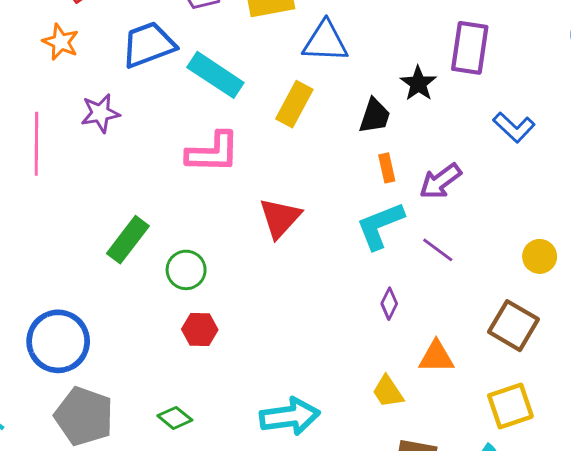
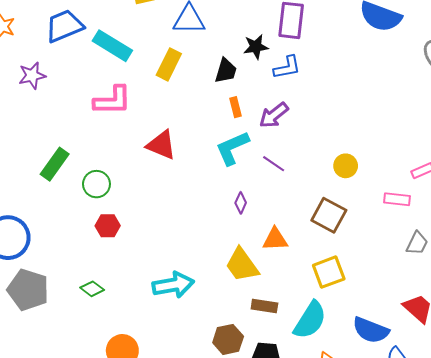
black star: (418, 83) -> (256, 47), turned 30
blue L-shape: (514, 127) -> (287, 67), moved, turned -52
red triangle: (280, 218) -> (161, 145), turned -48
yellow trapezoid: (388, 392) -> (242, 265), size x1.5

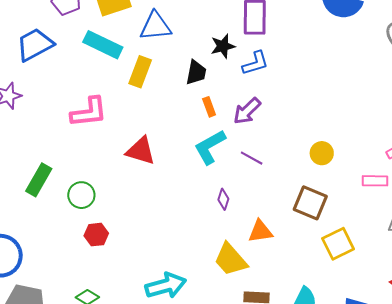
cyan rectangle: (112, 46) -> (103, 45), moved
yellow square: (329, 272) -> (338, 244), moved

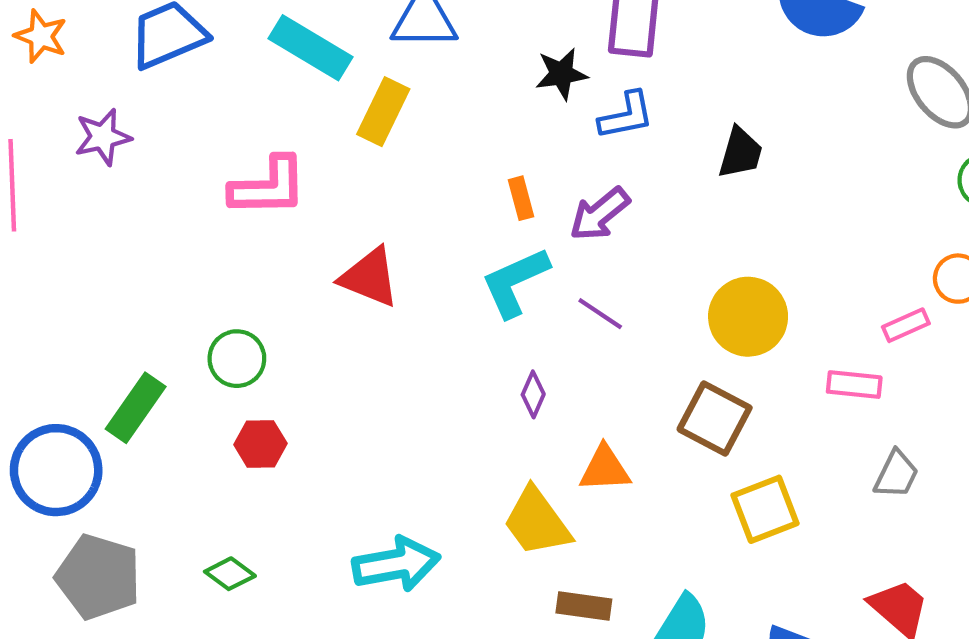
black trapezoid: (196, 72) -> (740, 153), moved
yellow circle: (322, 153) -> (748, 317), size x1.6
green rectangle: (39, 180) -> (136, 408), moved

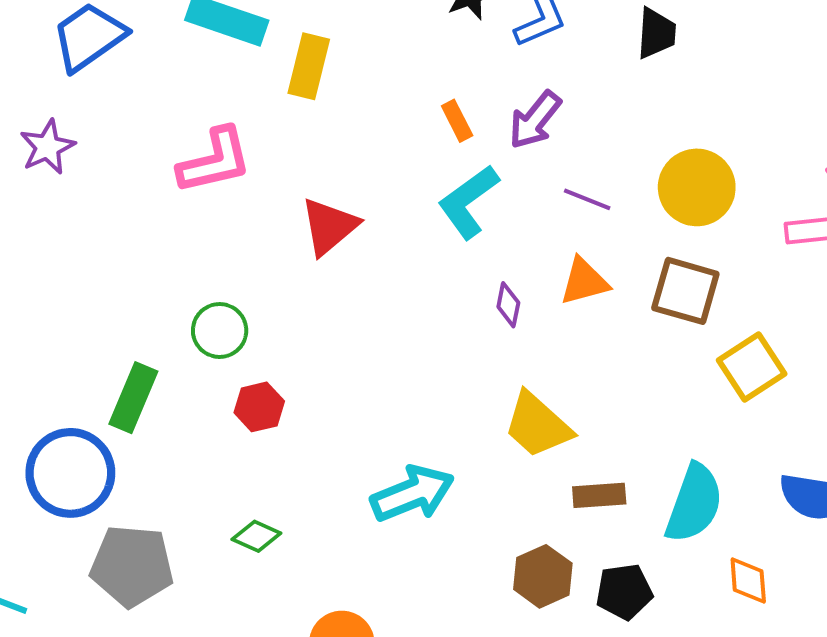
red triangle: (370, 277) -> (329, 226), turned -50
purple line: (600, 314) -> (587, 199), moved
orange triangle: (605, 469) -> (584, 282), moved

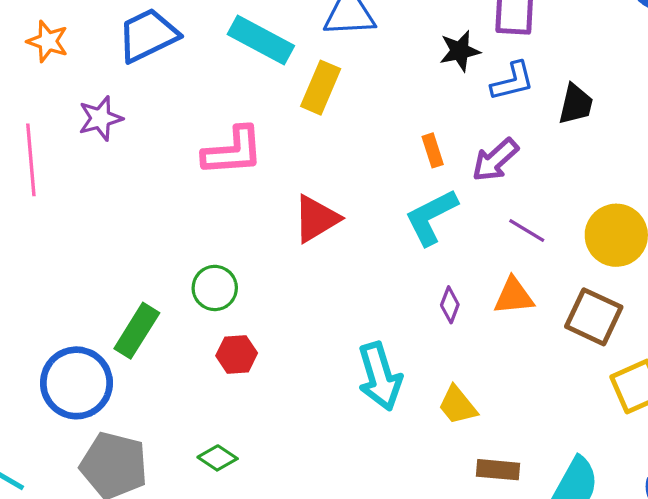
black trapezoid: (656, 33) -> (576, 104), moved
yellow trapezoid: (538, 425) -> (458, 405), size x0.7
cyan arrow: (412, 494) -> (380, 376), moved, turned 86

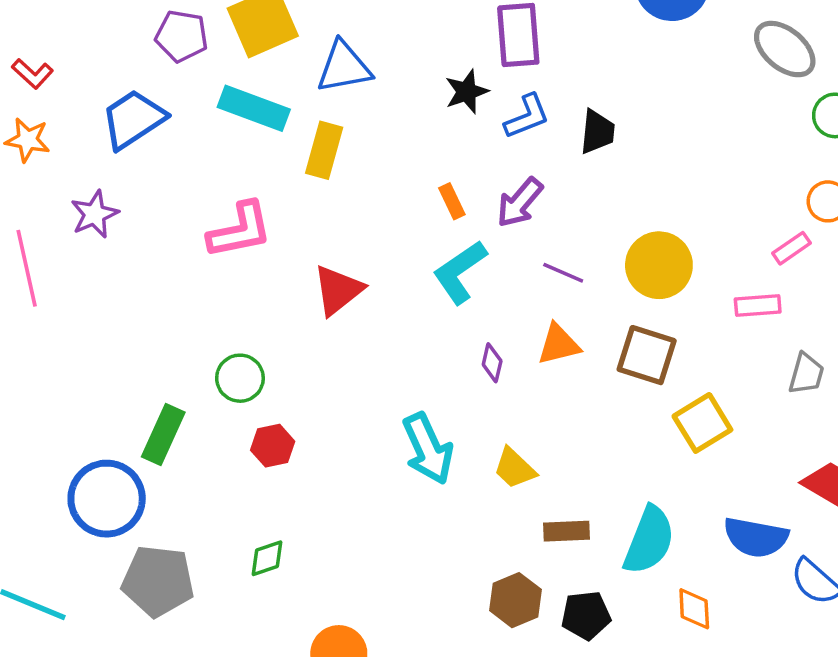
green diamond: (218, 458) -> (267, 558), turned -45

